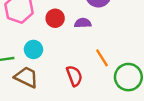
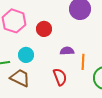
purple semicircle: (83, 23) -> (67, 51), moved
orange line: (102, 58) -> (83, 62), turned 35

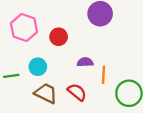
red semicircle: (60, 77) -> (77, 92), turned -30
brown trapezoid: (20, 78) -> (46, 93), moved

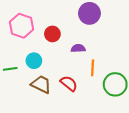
purple semicircle: (85, 62) -> (78, 48), moved

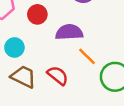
purple semicircle: (78, 48) -> (69, 32), size x1.5
orange line: (93, 68) -> (87, 56), turned -49

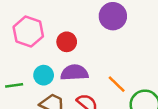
purple semicircle: (69, 32) -> (74, 73), moved

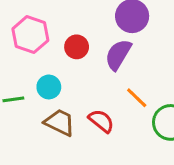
purple semicircle: (74, 73) -> (118, 55), moved, turned -56

